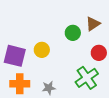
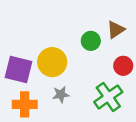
yellow circle: (42, 50) -> (52, 62), size x1.5
gray star: (49, 88) -> (61, 94), moved

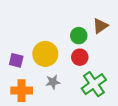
red circle: (123, 66) -> (80, 57), moved
purple square: (18, 70) -> (16, 60), size x0.6

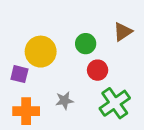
green circle: (79, 36) -> (86, 44), moved
yellow circle: (45, 54) -> (41, 52), moved

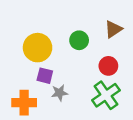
red circle: (98, 70) -> (108, 66), moved
purple square: (19, 74) -> (45, 76), moved

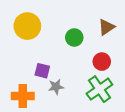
yellow circle: (38, 48) -> (27, 26), moved

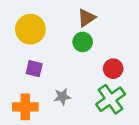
brown triangle: (106, 27) -> (86, 18), moved
purple square: (42, 71) -> (34, 69), moved

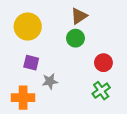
gray star: (62, 97) -> (50, 81), moved
green cross: (111, 99) -> (101, 91), size x0.7

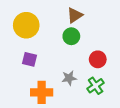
gray star: (50, 81) -> (69, 78), moved
orange cross: (23, 98) -> (42, 92), moved

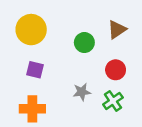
brown triangle: (75, 15) -> (117, 30), moved
orange cross: (42, 92) -> (32, 109), moved

